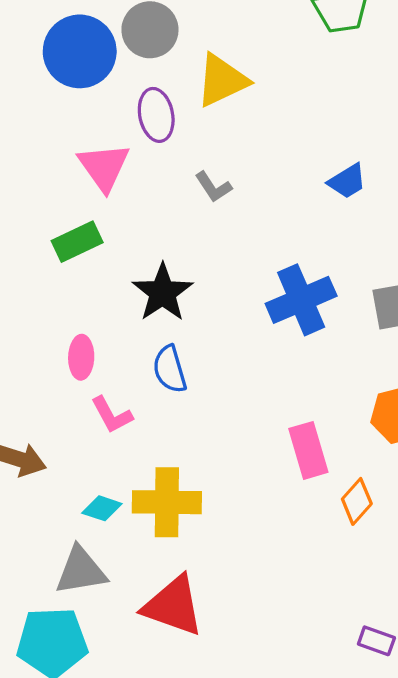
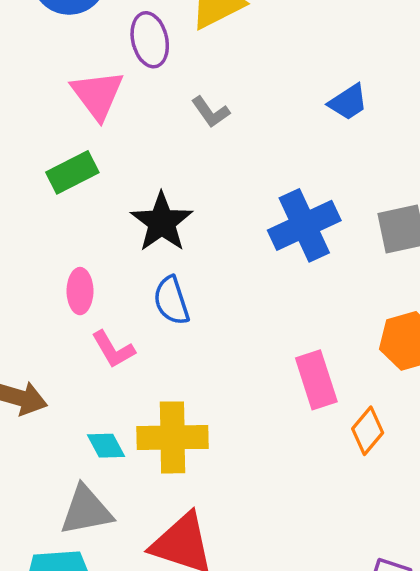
cyan diamond: (102, 508) -> (106, 446), turned 45

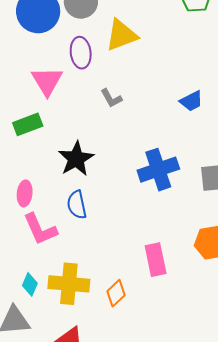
pink L-shape: (113, 349) -> (40, 229), size x1.4
orange diamond: (368, 431) -> (116, 293), moved
cyan diamond: (106, 446) -> (30, 284), turned 45

